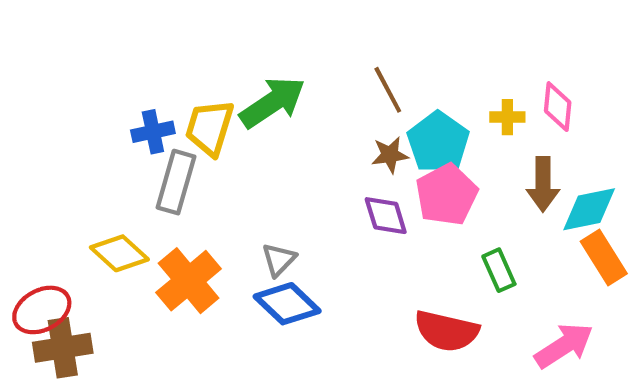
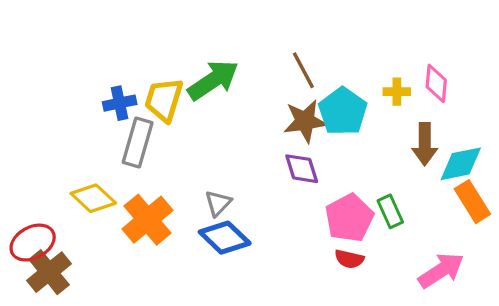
brown star: (390, 155) -> (305, 121), size x1.5
pink pentagon: (447, 195) -> (349, 218), moved
red semicircle: (447, 331) -> (349, 259), size x0.6
brown cross: (63, 348) -> (49, 272), turned -30

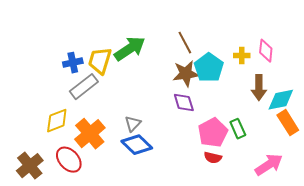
gray rectangle: (138, 142) -> (84, 87), turned 36
yellow diamond: (93, 198) -> (57, 121), turned -64
red ellipse: (33, 243) -> (69, 160), moved, turned 76

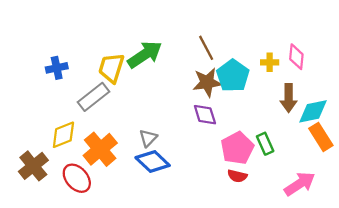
blue cross: (73, 63) -> (57, 68), moved
brown cross: (30, 166) -> (33, 166), moved

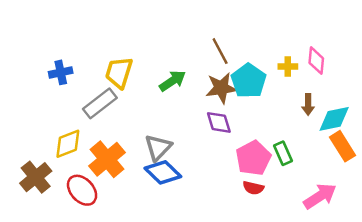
green arrow: (145, 55) -> (172, 81), moved, size x0.7
brown arrow: (289, 98) -> (308, 105), size x0.7
gray triangle: (148, 138) -> (158, 147), size x1.4

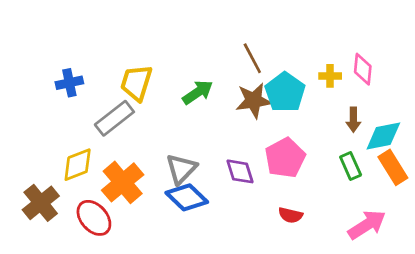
purple diamond: (219, 122) -> (240, 171), moved
green rectangle: (283, 153) -> (351, 166), moved
pink pentagon: (253, 158) -> (285, 158), moved

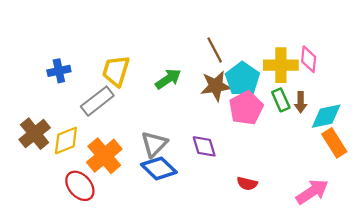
yellow cross: (330, 76) -> (281, 65), size x1.8
pink pentagon: (285, 158) -> (246, 108), moved
green rectangle: (351, 166) -> (281, 100), moved
brown cross: (41, 203) -> (35, 134), moved

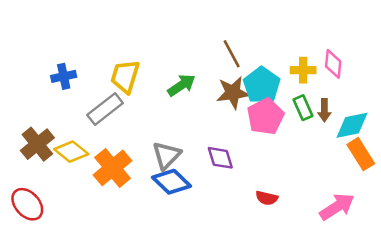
yellow cross: (281, 65) -> (303, 70), size x0.7
yellow diamond: (66, 141) -> (71, 152), turned 60
red ellipse: (80, 186) -> (27, 204), moved

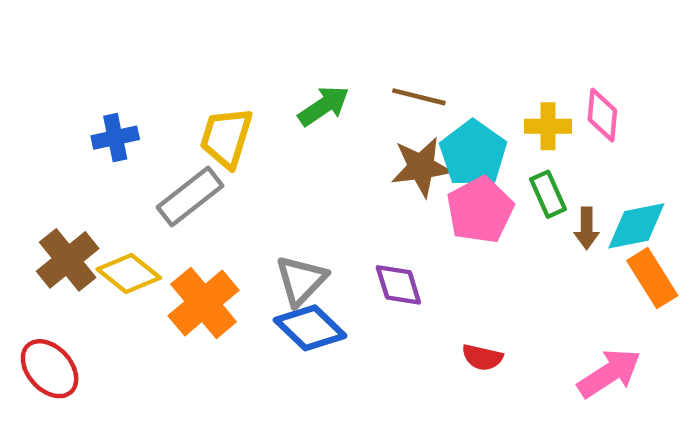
brown line: (232, 54) -> (419, 97), turned -48
green arrow: (181, 85) -> (324, 106), moved
brown arrow: (324, 110) -> (587, 228), moved

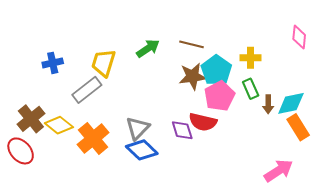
pink diamond: (602, 115) -> (299, 37), moved
red semicircle: (482, 357) -> (203, 122), moved, size x1.5
red ellipse: (50, 369) -> (21, 151), moved

